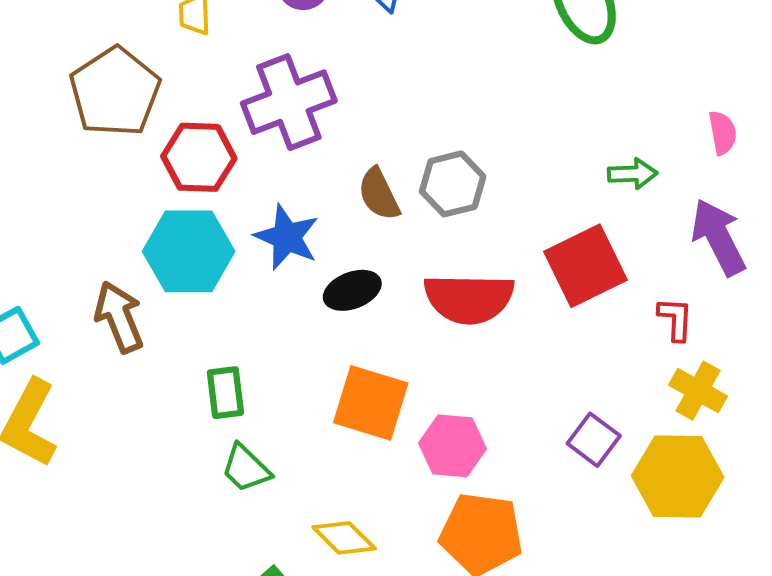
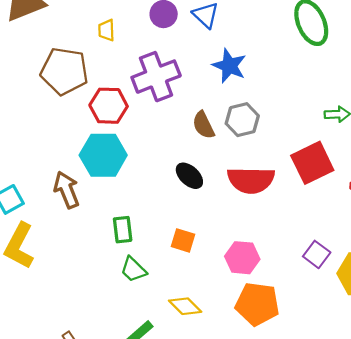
brown pentagon: (115, 92) -> (64, 71), turned -30
blue star: (287, 237) -> (229, 66), moved
black ellipse: (352, 290) -> (189, 176), turned 64
orange square: (371, 403) -> (183, 240), moved, size x0.6

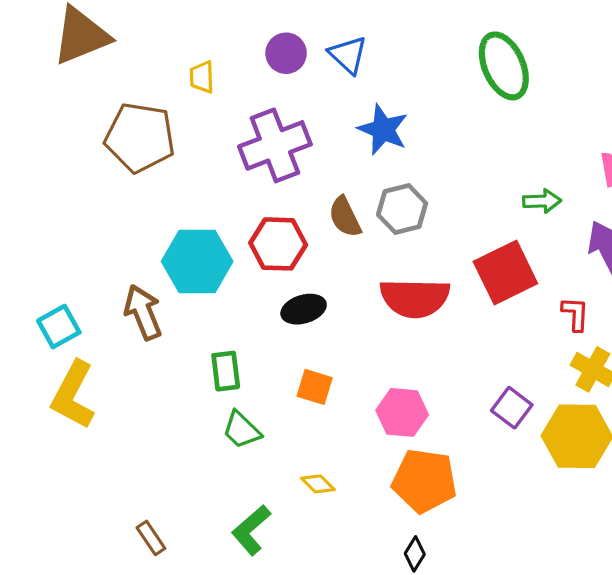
red hexagon: (109, 106) -> (278, 244), moved
black ellipse: (189, 176) -> (304, 309), moved, turned -60
yellow diamond: (185, 306) -> (318, 484), size x0.7

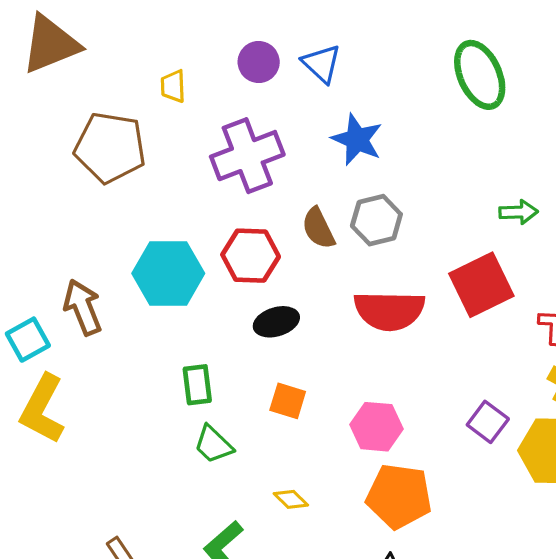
brown arrow: (143, 312) -> (83, 307), moved

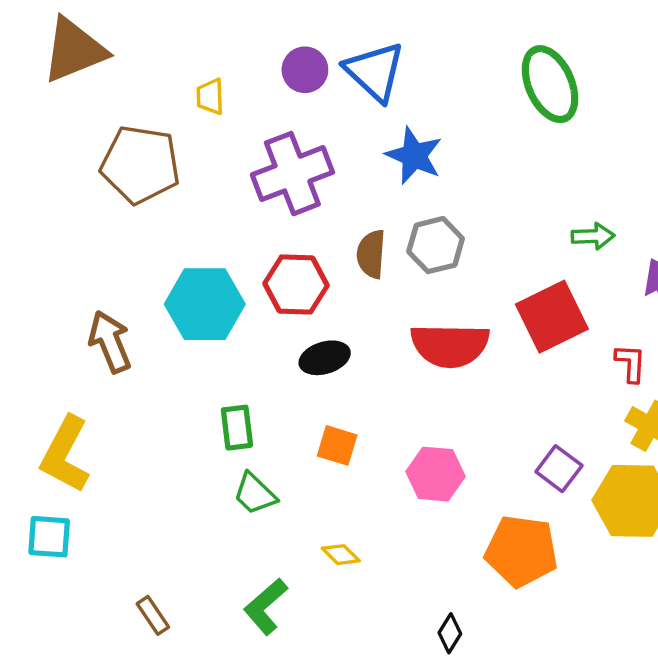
blue triangle: (322, 64) -> (375, 72), size x1.4
brown semicircle: (318, 228) -> (371, 254), turned 30
cyan square: (28, 340) -> (49, 537), moved, turned 33
orange pentagon: (399, 496) -> (521, 551), moved

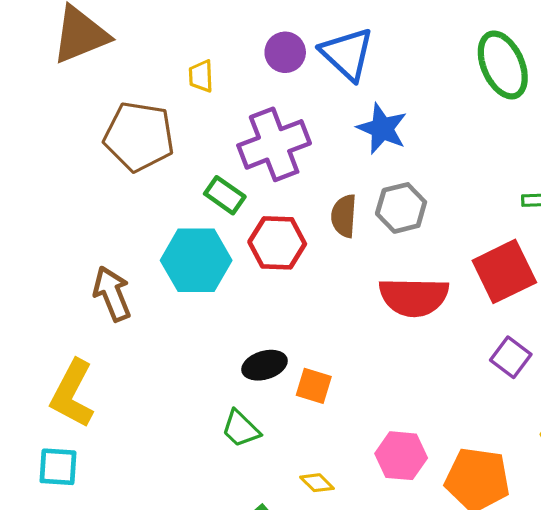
black ellipse: (325, 358) -> (265, 365), moved
green rectangle: (237, 428) -> (225, 195), moved, turned -48
purple square: (559, 469) -> (511, 357), moved
pink hexagon: (436, 474) -> (401, 456), moved

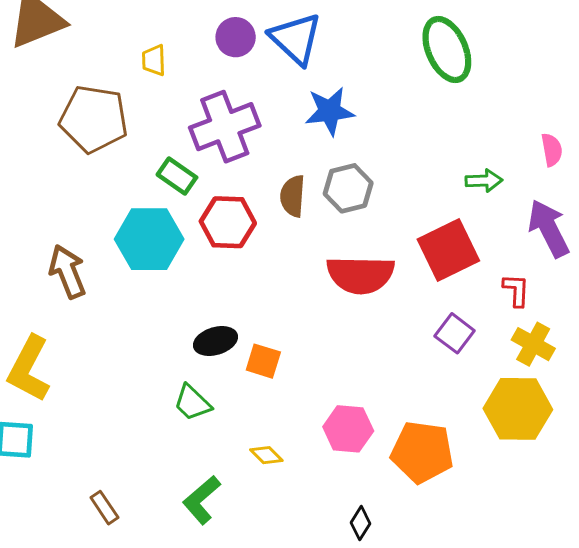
blue star: (382, 129) -> (330, 111), turned -30

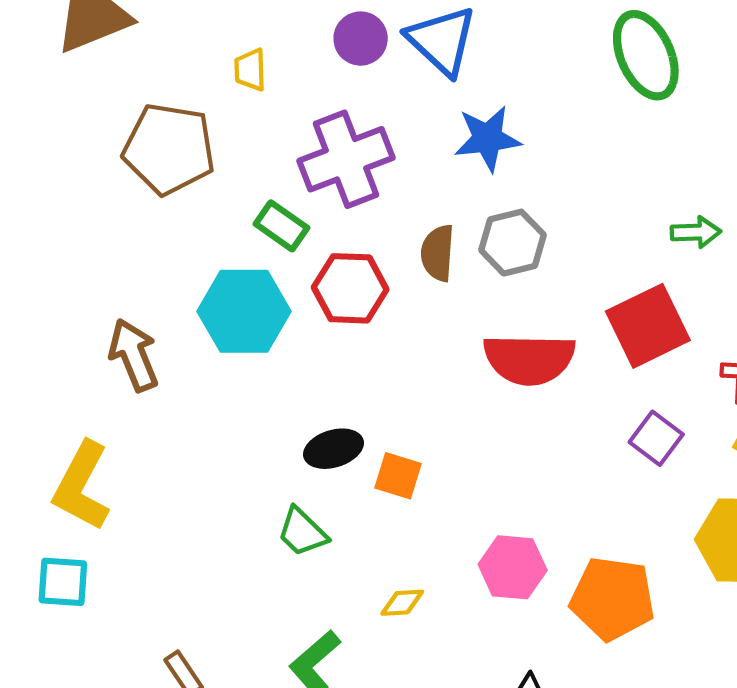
yellow diamond: (266, 455) -> (402, 603), turned -48

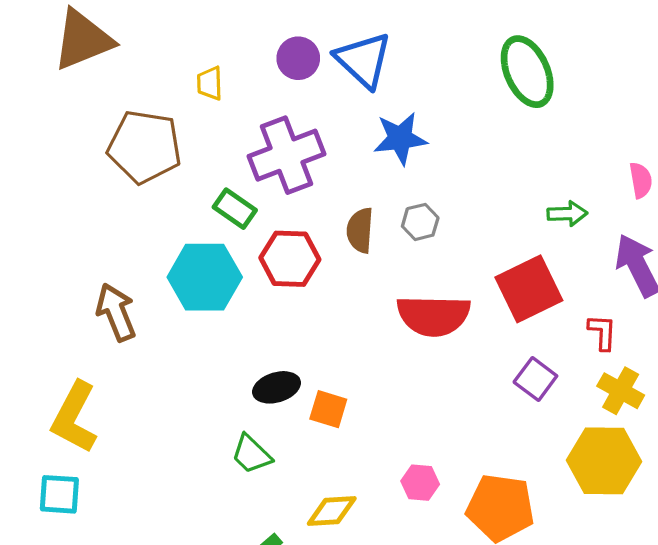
gray hexagon: (513, 243) -> (420, 222), size x0.7
pink hexagon: (513, 567) -> (420, 483), size x0.7
yellow diamond: (402, 603) -> (332, 511), size x1.4

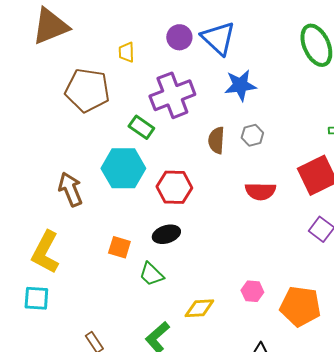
red hexagon: (290, 259) -> (174, 187), moved
red semicircle: (434, 316) -> (260, 191), size x0.7
orange square: (328, 409) -> (119, 247), moved

